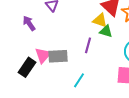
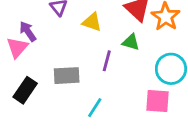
yellow triangle: (100, 20) -> (92, 22), moved
pink triangle: (43, 55) -> (17, 47), moved

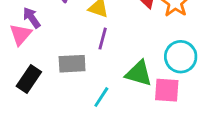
green triangle: (131, 42) -> (139, 73), moved, size x1.5
purple line: (107, 61) -> (103, 39), moved

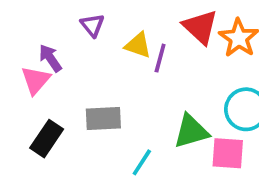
purple line: (103, 39) -> (160, 58), moved
green triangle: (139, 73) -> (191, 131), turned -32

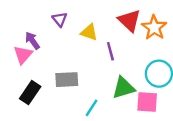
purple line: (160, 58) -> (110, 51), moved, turned -30

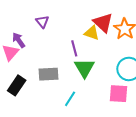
yellow triangle: (89, 32) -> (92, 33), moved
purple line: (110, 51) -> (74, 48), moved
green triangle: (123, 88) -> (85, 68), moved, turned -45

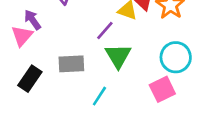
purple line: (74, 48) -> (105, 30), turned 56
pink square: (118, 94) -> (162, 89), turned -30

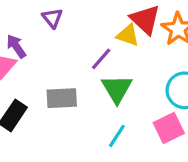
cyan line: (99, 96) -> (117, 136), moved

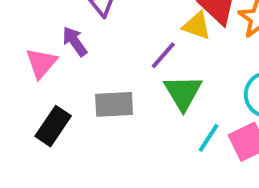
purple arrow: (16, 46) -> (75, 41), moved
cyan line: (117, 136) -> (209, 138), moved

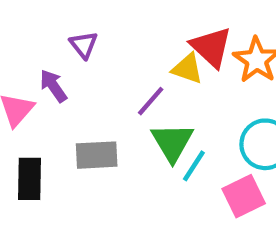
black rectangle: (53, 126) -> (30, 179), turned -33
cyan line: (209, 138) -> (194, 166), moved

